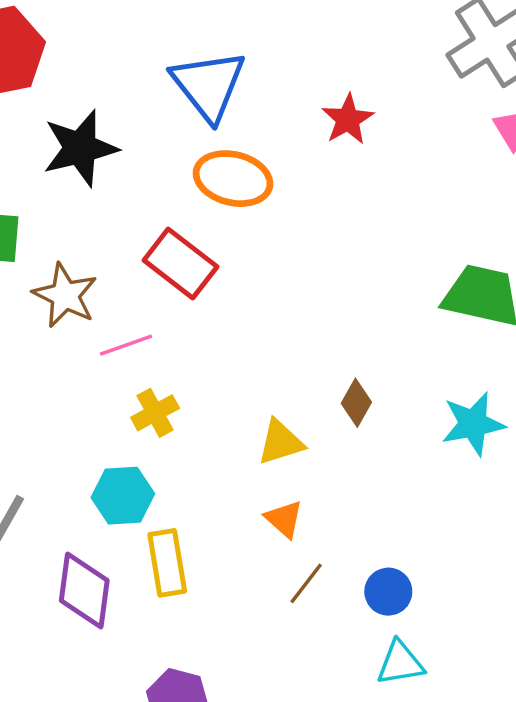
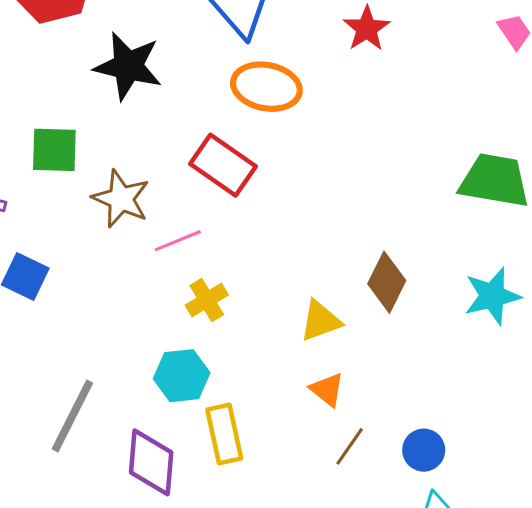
black star: (80, 148) -> (128, 66), turned 30
brown diamond: (356, 403) -> (387, 282), size x1.4

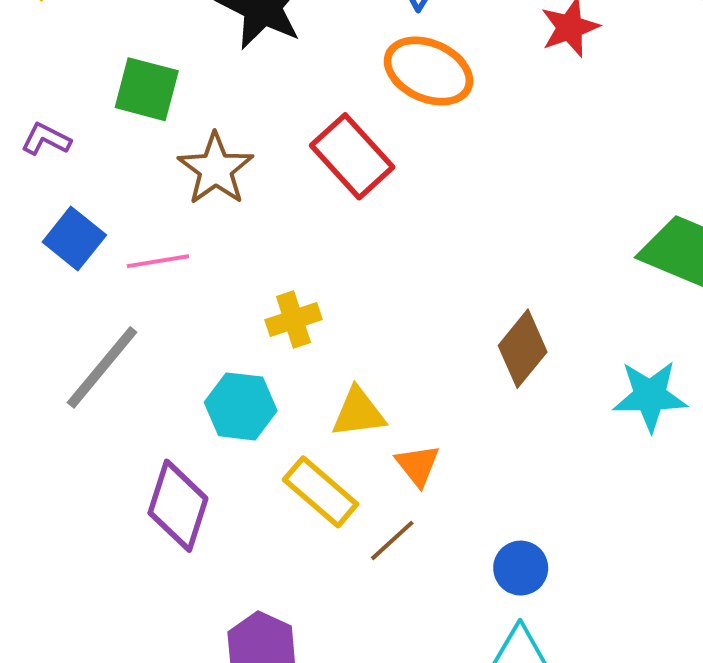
pink line: (178, 241) -> (158, 261), moved
yellow triangle: (320, 321) -> (358, 413), moved
gray line: (72, 416) -> (102, 367), moved
yellow rectangle: (224, 434) -> (321, 492), moved, turned -50
brown line: (350, 446) -> (392, 540), moved

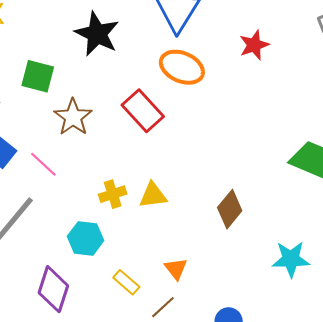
pink line: (158, 261) -> (43, 164), turned 52
cyan star: (650, 396) -> (291, 259), moved
yellow triangle: (358, 413) -> (153, 195), moved
yellow rectangle: (321, 492) -> (126, 282), size x0.7

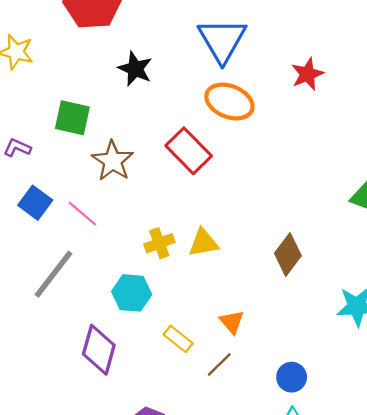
black star: (97, 34) -> (135, 69), size x0.7

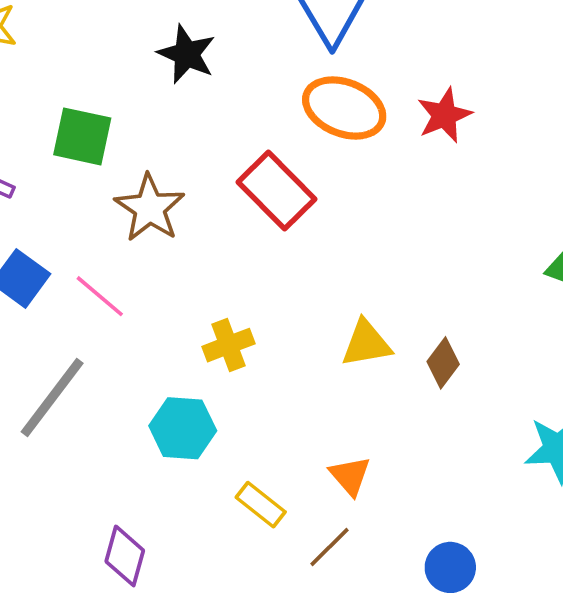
red star: (307, 74) -> (444, 115), moved
yellow triangle: (203, 243) -> (366, 344), moved
brown diamond: (288, 255) -> (443, 363), size x0.7
purple diamond: (99, 350) -> (125, 556), moved, size x0.7

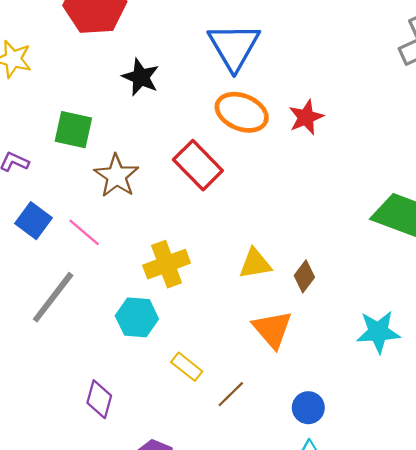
yellow cross: (228, 345) -> (167, 264), size x1.4
orange triangle: (350, 476) -> (272, 329), moved, size x1.5

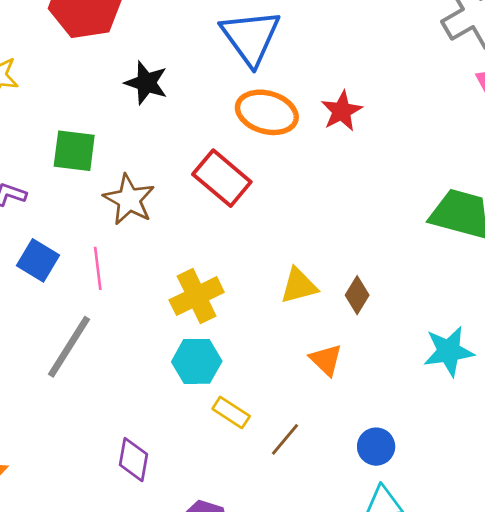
pink line: (84, 232) -> (98, 268), turned 48
cyan hexagon: (137, 317) -> (197, 361), moved
orange triangle: (272, 329) -> (326, 360), size x0.7

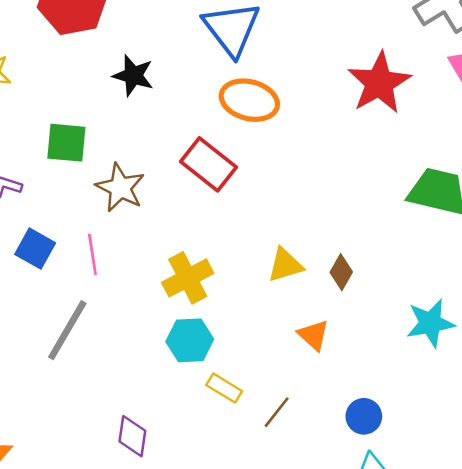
red star: (342, 111) -> (379, 83), moved, size x1.6

